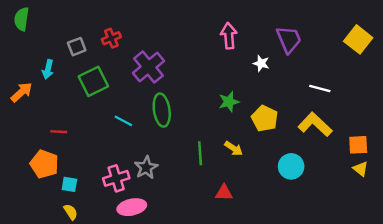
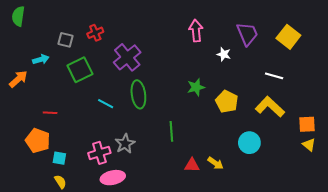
yellow square: (358, 39) -> (288, 37), moved
gray square: (77, 47) -> (66, 40), turned 35
cyan arrow: (48, 69) -> (41, 59), turned -119
yellow arrow: (234, 148) -> (215, 163), moved

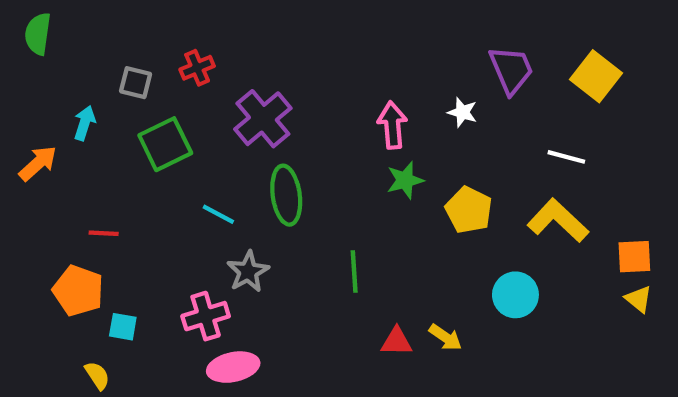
pink arrow: (196, 31) -> (392, 125), moved
cyan arrow: (41, 59) -> (85, 123), turned -56
gray star: (125, 144) -> (248, 272), moved
yellow semicircle: (60, 182) -> (97, 376), moved

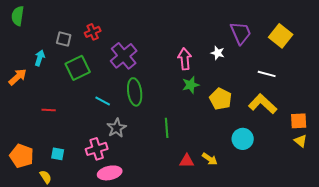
orange pentagon: (78, 291) -> (22, 156), moved

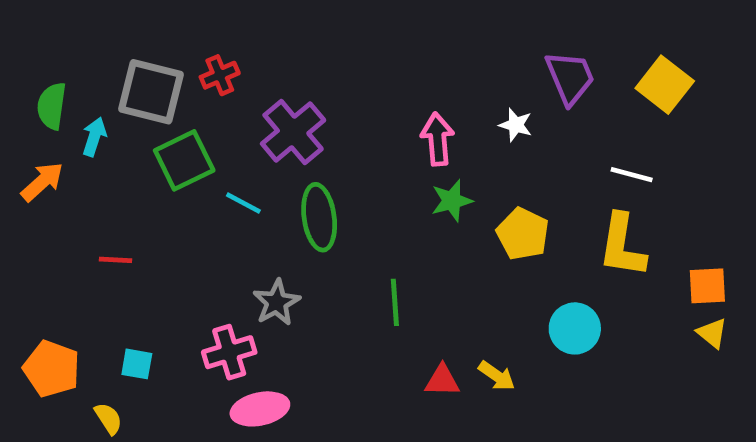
green semicircle: (18, 16) -> (52, 106), moved
gray square: (64, 39) -> (151, 92), size x1.8
cyan line: (103, 101) -> (243, 203), moved
yellow L-shape: (263, 104) -> (622, 246), turned -124

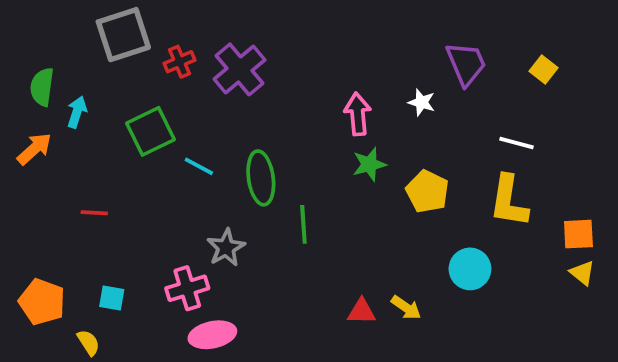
yellow square: (665, 85) -> (544, 69), size x0.6
gray square: (151, 92) -> (123, 35), moved, turned -32
purple cross: (293, 132) -> (240, 69), moved
green line: (395, 302) -> (303, 224), moved

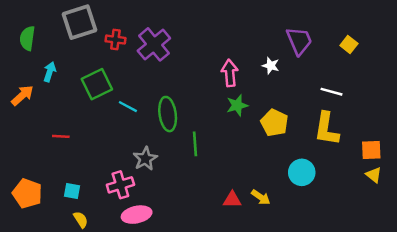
red cross: (180, 62) -> (115, 40), turned 30
green semicircle: (42, 87) -> (27, 38), moved
yellow semicircle: (88, 343) -> (81, 220), moved

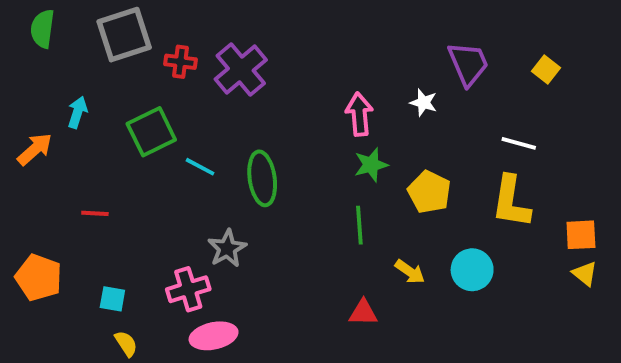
green semicircle: (27, 38) -> (42, 29), moved
green line: (195, 144) -> (359, 225), moved
orange pentagon: (27, 193) -> (39, 278), moved
yellow arrow: (261, 197) -> (410, 272), moved

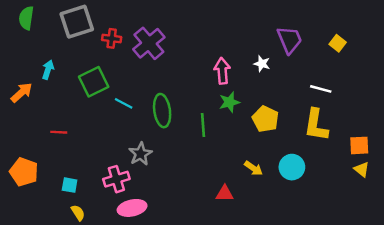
green line: (359, 225) -> (203, 125), moved

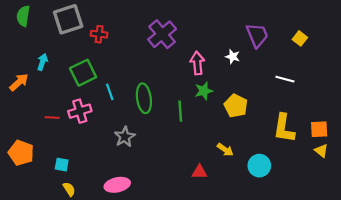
purple cross: (149, 43) -> (162, 34), moved
cyan line: (124, 103) -> (110, 92), turned 42
yellow L-shape: (316, 125) -> (284, 128), moved
cyan circle: (292, 167) -> (259, 166), moved
pink cross: (116, 179) -> (80, 111), moved

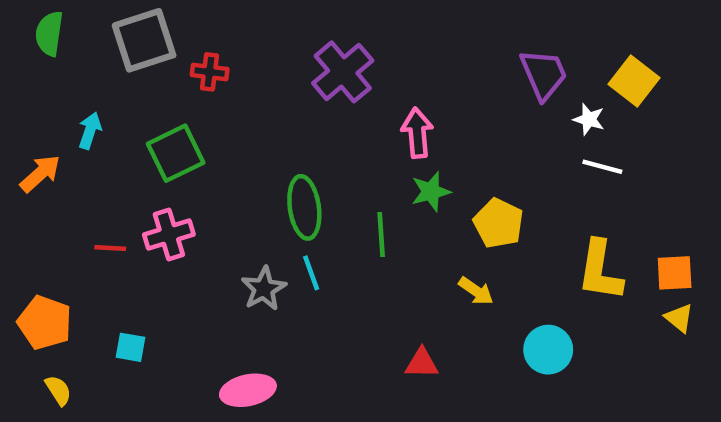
yellow square: (300, 38) -> (634, 81), size x1.5
white star: (233, 57) -> (589, 119), moved
cyan line: (110, 92) -> (311, 273), moved
yellow arrow: (225, 150) -> (476, 291), moved
yellow semicircle: (69, 189) -> (58, 390), moved

